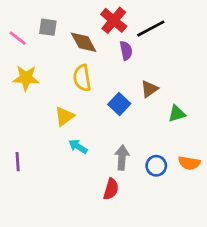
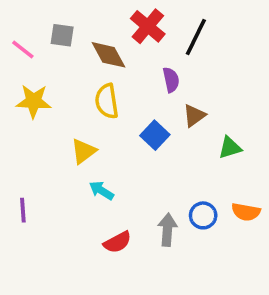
black line: (151, 29) -> (196, 37), turned -36
purple semicircle: (126, 51) -> (171, 80), moved
gray arrow: (122, 158) -> (167, 230), moved
red semicircle: (111, 189) -> (117, 242), moved, turned 45

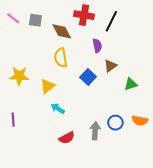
red cross: (148, 26) -> (84, 15), turned -30
pink line: (23, 50) -> (13, 18), moved
yellow star: (34, 101) -> (19, 76), moved

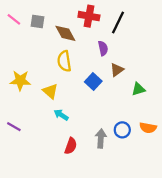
yellow triangle: (48, 86) -> (50, 91), turned -42
purple line: (13, 120) -> (14, 127), turned -56
red semicircle: (67, 138) -> (71, 146), turned -42

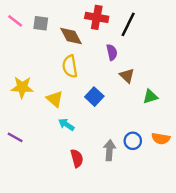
brown triangle: (117, 70) -> (127, 76), turned -40
blue square: (93, 82) -> (94, 97), moved
red semicircle: (71, 146) -> (77, 158), turned -35

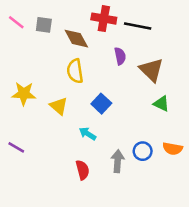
black line: (128, 24) -> (138, 26), turned 75
brown triangle: (127, 76) -> (151, 70), moved, size x1.5
green triangle: (150, 97) -> (161, 104), turned 42
cyan arrow: (66, 125) -> (88, 134), moved

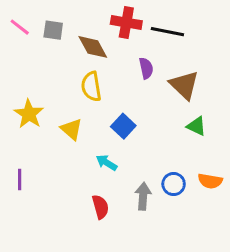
yellow star: (24, 94) -> (29, 114), turned 30
purple line: (16, 147) -> (20, 179), turned 60

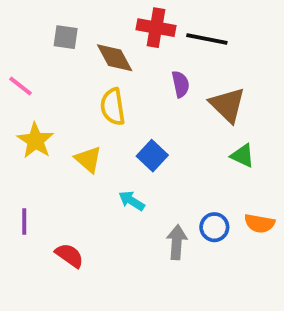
pink line: (20, 27) -> (20, 86), moved
red semicircle: (100, 207) -> (69, 255), moved, turned -40

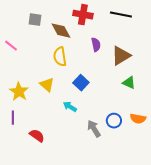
black line: (207, 39) -> (121, 15), moved
brown triangle: (228, 105) -> (121, 56), turned 45
yellow star: (36, 141) -> (19, 92), moved
gray arrow: (177, 242) -> (94, 129), turned -36

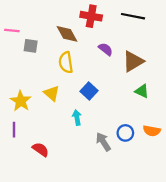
gray square: (35, 20) -> (31, 46), moved
purple semicircle: (96, 45) -> (106, 49), turned -40
pink line: (11, 46) -> (12, 31), moved, turned -32
cyan arrow: (70, 107) -> (77, 118), turned 48

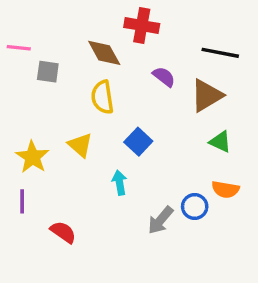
black line: (133, 16) -> (220, 53), moved
orange semicircle: (152, 131) -> (225, 189), moved
gray arrow: (103, 142) -> (160, 220), turned -108

